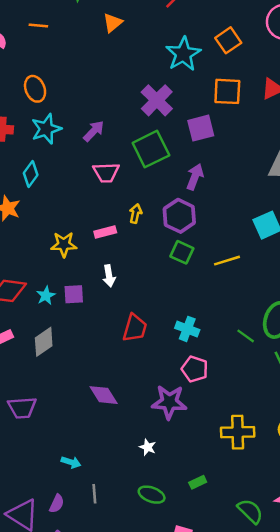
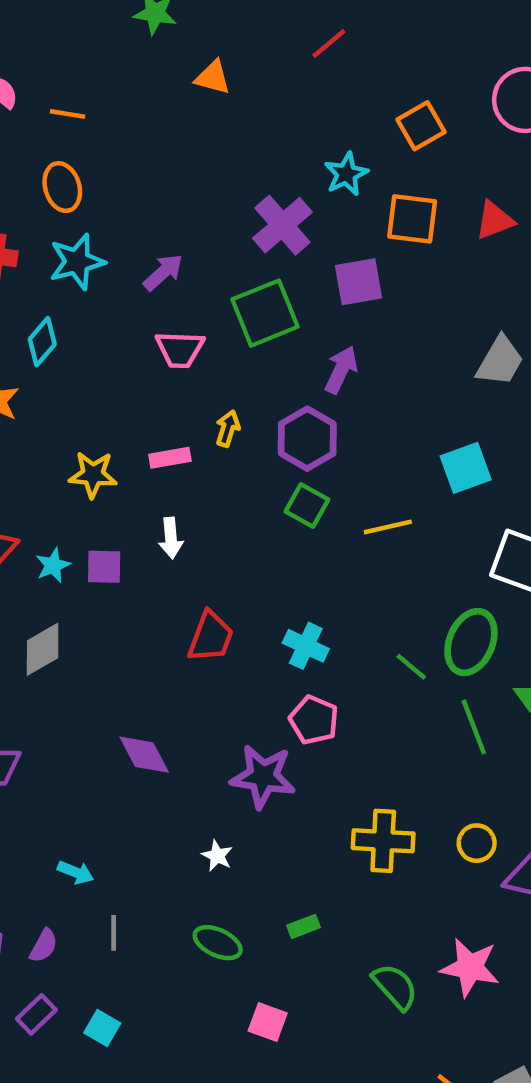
orange triangle: (113, 23) -> (213, 77), turned 50
orange line: (38, 26) -> (68, 114), moved
cyan star: (183, 54) -> (346, 174), moved, size x0.7

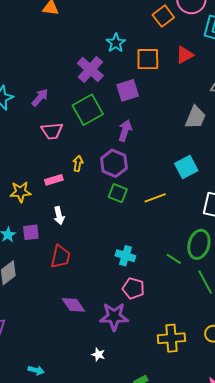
orange square: (421, 126) -> (163, 16), moved
red trapezoid: (211, 637) -> (60, 257), moved
purple diamond: (144, 755) -> (73, 305), moved

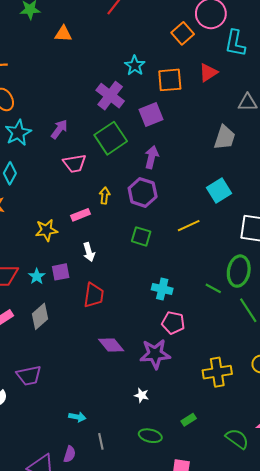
green square: (118, 193) -> (141, 236), moved

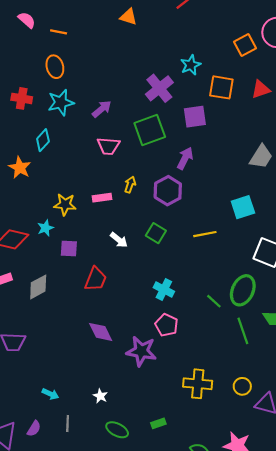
white arrow: (89, 252) -> (119, 240), moved, turned -48
cyan star: (37, 276) -> (45, 228), moved
white star: (142, 395) -> (100, 396), moved

